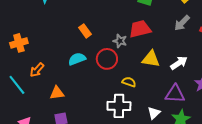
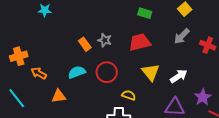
gray star: (120, 41) -> (105, 40), moved
yellow triangle: (151, 59) -> (151, 72), turned 42
orange arrow: (37, 70) -> (39, 73), moved, turned 77
orange triangle: (57, 93) -> (59, 96), moved

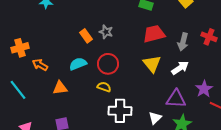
gray arrow: (182, 36) -> (183, 42), moved, turned -30
red trapezoid: (140, 42) -> (154, 34), moved
yellow semicircle: (129, 95) -> (104, 87), moved

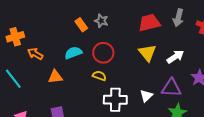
gray arrow: (183, 42) -> (178, 18), moved
white triangle: (155, 118) -> (146, 96), moved

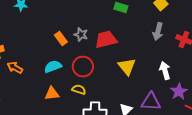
red trapezoid: (149, 23) -> (106, 40), moved
white arrow: (175, 57) -> (165, 71), moved, turned -72
orange triangle: (55, 77) -> (52, 94), moved

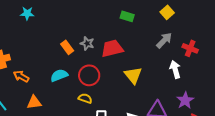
gray arrow: (158, 32) -> (164, 40), turned -150
white arrow: (165, 71) -> (175, 69), moved
orange triangle: (52, 94) -> (34, 102), moved

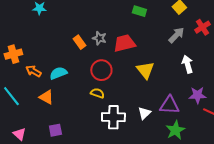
red cross: (190, 48) -> (202, 27), moved, turned 35
cyan semicircle: (59, 75) -> (58, 73), moved
purple star: (185, 100) -> (197, 95), turned 30
orange triangle: (34, 102) -> (46, 97), turned 35

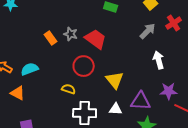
red trapezoid: (124, 43) -> (96, 39), turned 50
red circle: (101, 70) -> (84, 66), moved
yellow triangle: (145, 70) -> (115, 80), moved
white triangle: (144, 113) -> (116, 109), turned 48

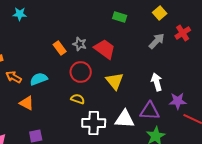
white arrow: (159, 60) -> (157, 82), moved
red circle: (84, 66) -> (81, 72), moved
yellow triangle: (115, 80) -> (115, 81), moved
white triangle: (116, 109) -> (125, 119), size x1.5

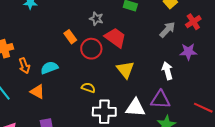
gray star: (80, 44) -> (96, 19), moved
red circle: (81, 72) -> (91, 49), moved
orange arrow: (14, 77) -> (24, 66), turned -140
purple star: (178, 101) -> (188, 52), moved

